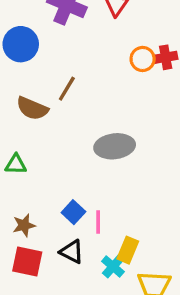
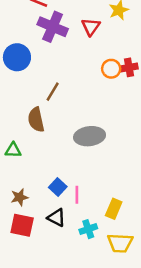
brown semicircle: (32, 108) -> (36, 120), moved, turned 55
yellow rectangle: (128, 250) -> (114, 209), moved
cyan cross: (113, 266) -> (88, 229), turned 30

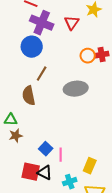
blue circle: (17, 57) -> (32, 47), moved
gray ellipse: (90, 136) -> (76, 89), moved
brown star: (20, 197) -> (16, 136), moved
red square: (22, 225) -> (31, 172), moved

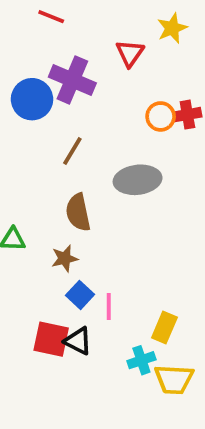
purple cross: (42, 23) -> (72, 80), moved
blue circle: (32, 47) -> (32, 99), moved
brown semicircle: (29, 96) -> (78, 212), moved
brown star: (16, 136) -> (65, 258), moved
cyan cross: (70, 182) -> (141, 360), moved

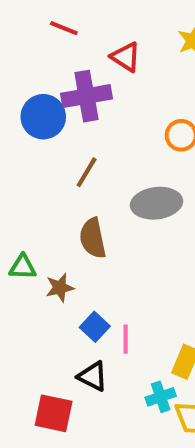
red triangle: (130, 53) -> (126, 57), moved, turned -32
purple cross: (72, 80) -> (87, 96), turned -33
brown star: (65, 258) -> (60, 288), moved
red square: (51, 339) -> (54, 413), moved

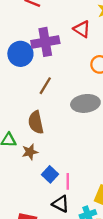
red triangle: (126, 57) -> (82, 29), moved
brown semicircle: (93, 238) -> (36, 122), moved
black triangle: (93, 376) -> (61, 204), moved

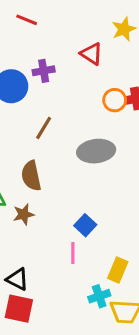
purple cross: (45, 42) -> (44, 71), size x0.6
blue square: (50, 174) -> (85, 225), moved
black triangle: (61, 204) -> (17, 279), moved

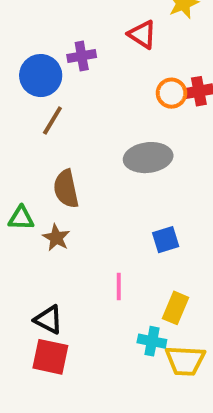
brown line: (44, 128) -> (52, 120), moved
brown star: (24, 214) -> (56, 238), turned -30
blue square: (85, 225) -> (166, 240), moved, turned 30
cyan cross: (99, 296) -> (152, 341), turned 30

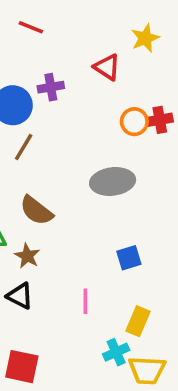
brown semicircle: (66, 189) -> (36, 211), turned -40
black triangle: (48, 320) -> (20, 296), moved
cyan cross: (152, 341) -> (116, 352), turned -35

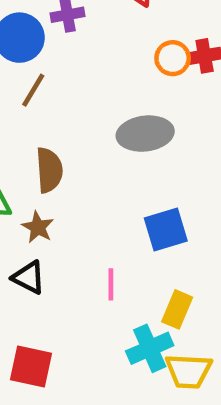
brown semicircle: (36, 211) -> (49, 170), turned -132
blue square: (129, 258) -> (166, 229), size x1.4
cyan cross: (116, 352) -> (150, 348), size x1.4

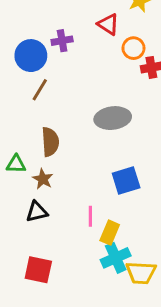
orange circle: (173, 58) -> (133, 48), moved
black triangle: (29, 277) -> (37, 212), turned -40
yellow rectangle: (177, 309) -> (110, 233), moved

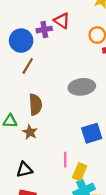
red triangle: (108, 24) -> (62, 21), moved
black triangle: (37, 212) -> (24, 170), moved

